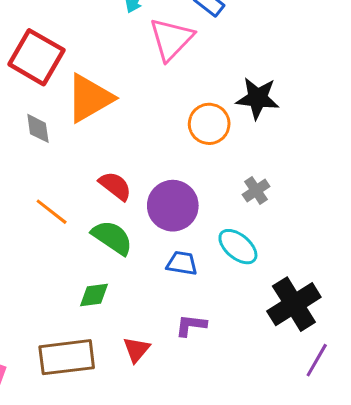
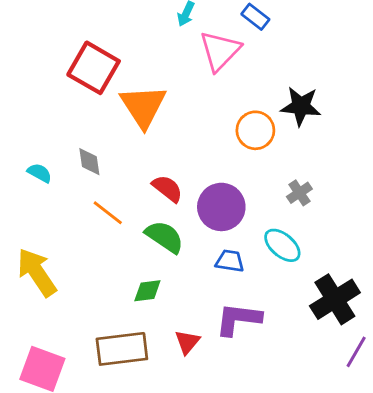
orange triangle: (89, 98) -> (143, 106), turned -33
gray diamond: (38, 128) -> (89, 162), moved
purple L-shape: (191, 325) -> (238, 319), size x1.6

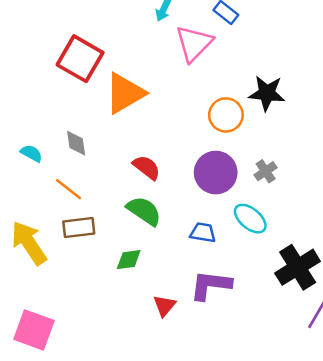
orange triangle: (143, 106) -> (125, 93), turned 33
purple circle: (221, 207) -> (216, 173), moved
orange line: (108, 213) -> (69, 189), moved
brown rectangle: (122, 349) -> (79, 228), moved, size x0.7

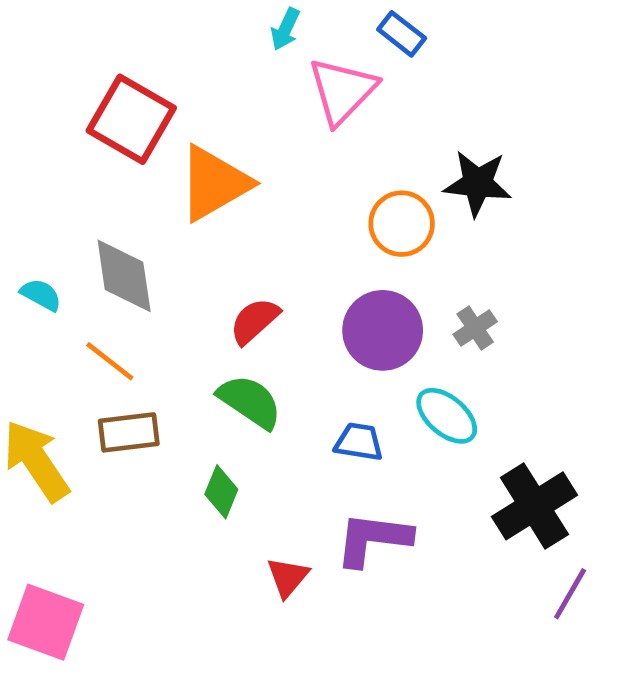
gray diamond: (76, 143) -> (124, 276), size x1.6
red semicircle: (147, 167) -> (255, 321), turned -80
green diamond: (129, 260) -> (221, 492), turned -60

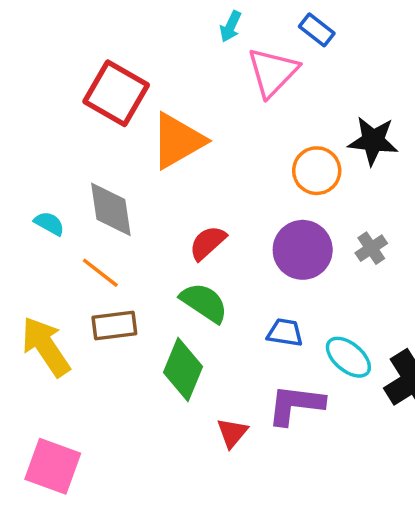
cyan ellipse: (447, 416) -> (348, 357), moved
green diamond: (221, 492) -> (183, 370), size x1.6

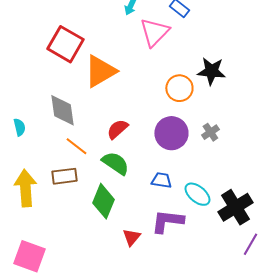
cyan semicircle: (49, 223) -> (19, 127), moved, turned 48
orange line: (100, 273) -> (76, 146), moved
yellow arrow: (46, 347) -> (25, 188), turned 30

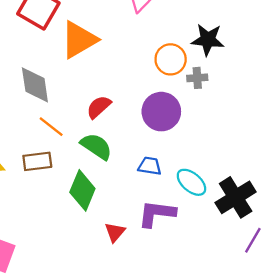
gray cross: (210, 132) -> (197, 78), moved, turned 30

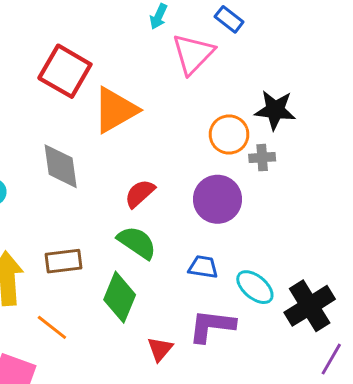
orange line: (51, 127) -> (52, 327), moved

